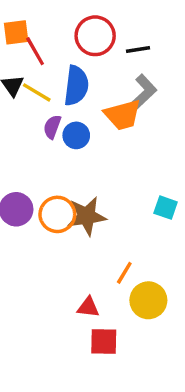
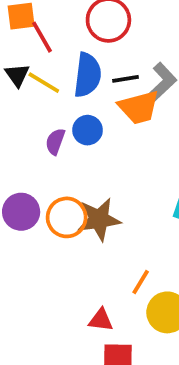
black line: (138, 50) -> (126, 79), moved
purple semicircle: (52, 127) -> (55, 141), moved

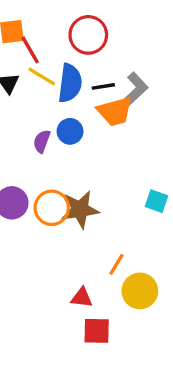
yellow line: (44, 83) -> (42, 76), moved

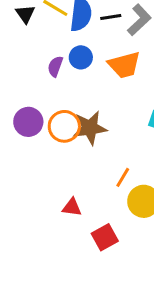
orange trapezoid: (115, 111) -> (124, 65), moved
red triangle: (82, 298) -> (72, 207), moved
red square: (97, 331) -> (105, 237), turned -30

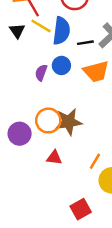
black line: (111, 17) -> (85, 43), moved
purple circle: (28, 122) -> (20, 134), moved
red triangle: (72, 207) -> (54, 158), moved

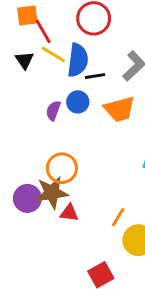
black line: (85, 43) -> (95, 76), moved
brown star: (69, 122) -> (52, 193), moved
purple circle: (20, 134) -> (27, 198), moved

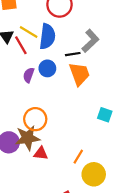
red line: (43, 31) -> (21, 45), moved
black line: (95, 76) -> (73, 54), moved
orange trapezoid: (120, 109) -> (79, 74), turned -95

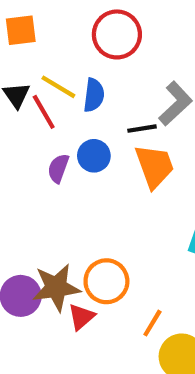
blue semicircle: (47, 36) -> (94, 95), size x0.7
orange circle: (35, 119) -> (106, 281), moved
red triangle: (41, 153) -> (81, 317), turned -48

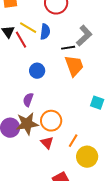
blue circle: (94, 156) -> (37, 71), moved
purple semicircle: (58, 168) -> (28, 100), moved
red triangle: (81, 317) -> (47, 143), moved, turned -32

